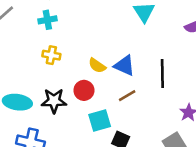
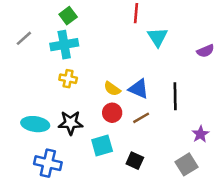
cyan cross: (47, 20) -> (64, 45), size x1.5
red circle: (84, 90) -> (112, 113), moved
cyan square: (100, 120) -> (102, 146), moved

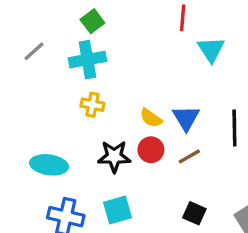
blue triangle: (139, 89) -> (186, 118), turned 35
black star: (71, 123) -> (114, 156), moved
cyan square: (102, 146) -> (118, 210), moved
black square: (135, 161) -> (194, 213), moved

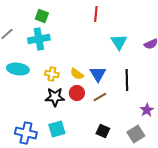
green square: (92, 21) -> (42, 16), turned -32
cyan triangle: (211, 50) -> (119, 42), moved
yellow cross: (92, 105) -> (52, 74), moved
cyan ellipse: (49, 165) -> (18, 69), moved

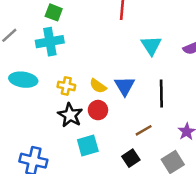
black star: (55, 97) -> (70, 115), turned 30
brown line: (100, 97) -> (144, 130), moved
cyan square: (57, 129) -> (88, 146), moved
black square: (103, 131) -> (131, 158), turned 32

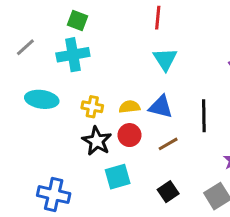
cyan triangle: (151, 45) -> (165, 59), moved
yellow semicircle: (98, 86) -> (130, 107), turned 138
blue triangle: (125, 86) -> (161, 107), turned -45
brown line: (144, 130) -> (168, 144), moved

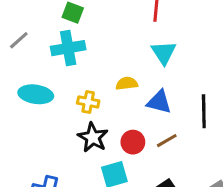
yellow semicircle: (130, 107) -> (127, 83), moved
red circle: (130, 135) -> (133, 142), moved

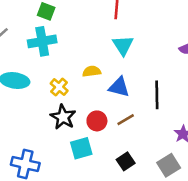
yellow cross: (88, 102) -> (59, 87), turned 30

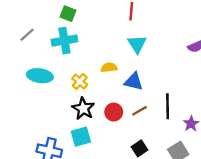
black line: (157, 95) -> (168, 106), moved
cyan square: (81, 148) -> (81, 137), moved

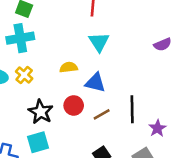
yellow cross: (80, 82) -> (24, 75), moved
red circle: (114, 112) -> (74, 105), moved

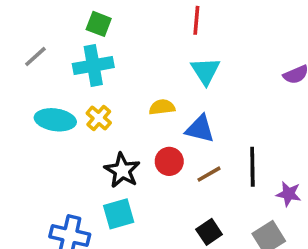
purple star: (158, 128) -> (289, 194), turned -30

